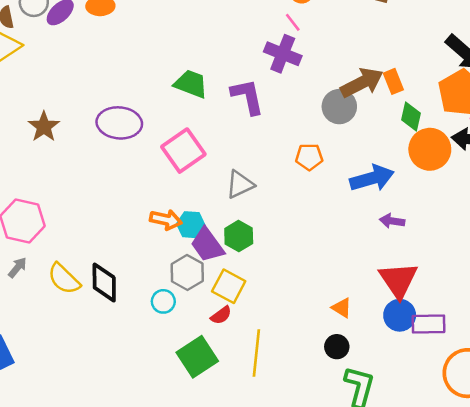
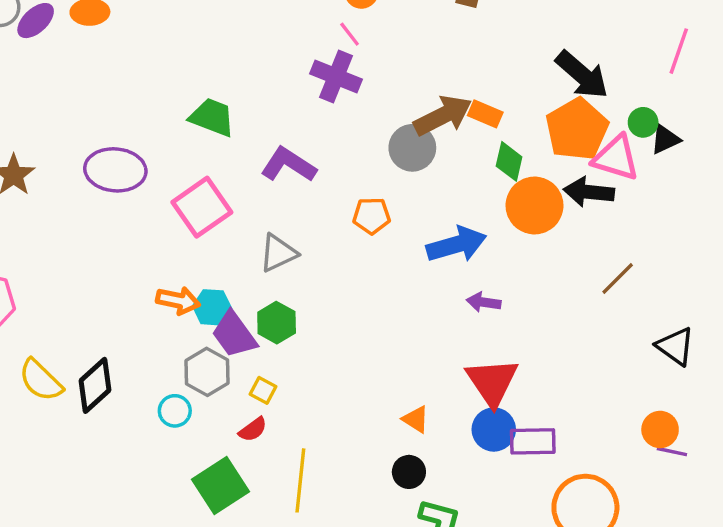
orange rectangle: (393, 81) -> (485, 114), turned -45
purple L-shape: (248, 96) -> (288, 165), moved, turned -45
black diamond: (104, 283) -> (95, 385), turned 48
yellow square: (229, 286) -> (263, 390), size x0.6

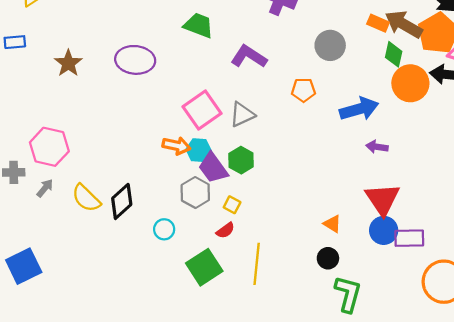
brown arrow: (443, 116) -> (404, 24), moved, turned -123
pink square: (202, 207) -> (202, 110), moved
cyan circle: (175, 411) -> (164, 229), moved

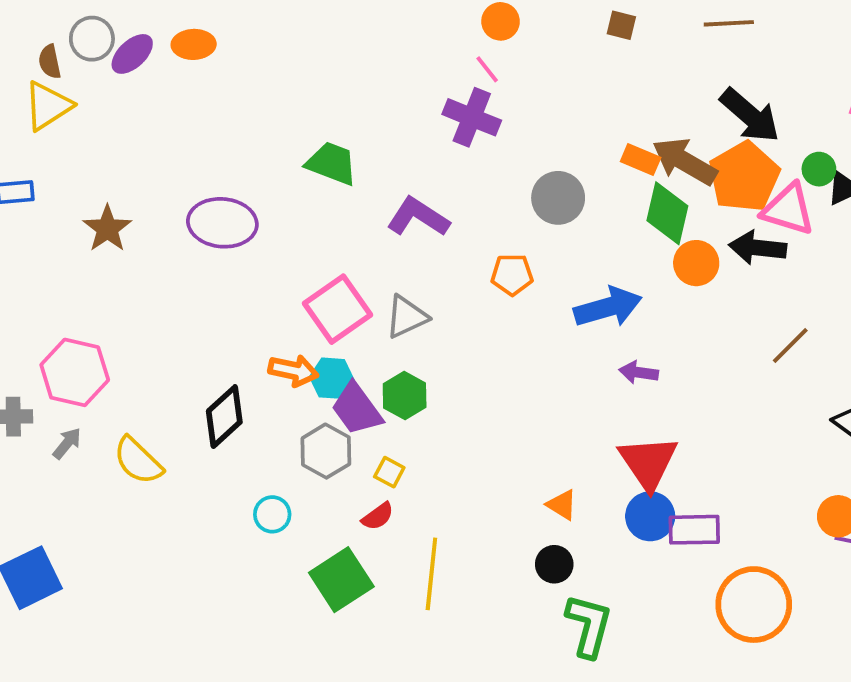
green diamond: (394, 54) -> (667, 213), size x1.4
orange circle: (410, 83) -> (696, 263), size x0.7
black diamond: (122, 201) -> (224, 417), moved

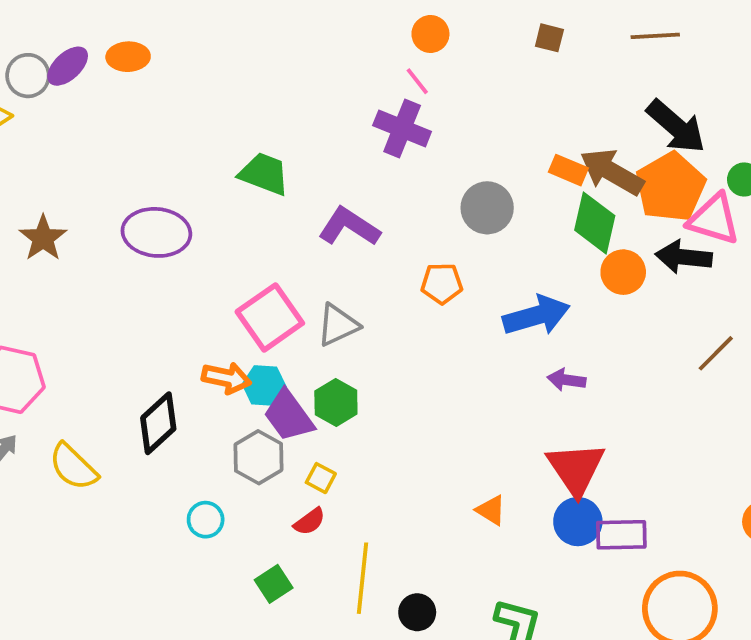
gray circle: (92, 39) -> (28, 76), moved
black circle: (554, 564) -> (417, 612), moved
green square: (341, 580) -> (274, 584), size x0.6

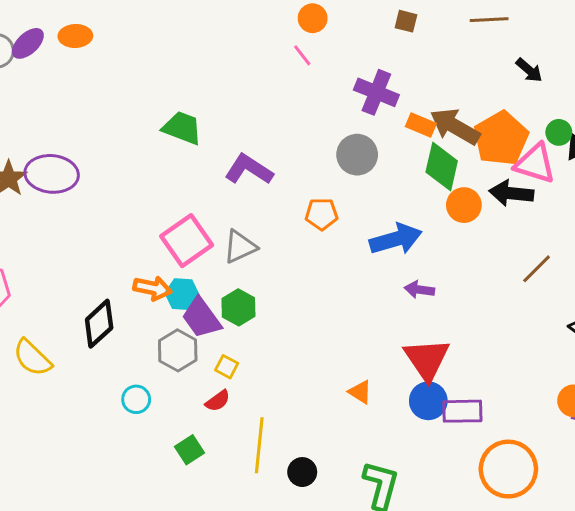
black arrow: (676, 127) -> (529, 70), moved, size x0.6
purple cross: (402, 128) -> (376, 92), moved
purple ellipse: (156, 232) -> (52, 174), moved

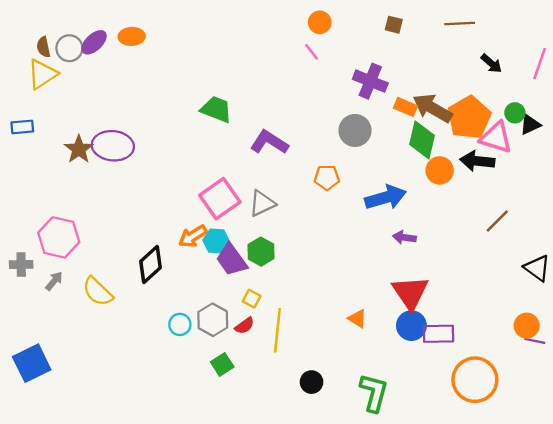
orange arrow: (152, 288) -> (193, 236), turned 136
gray hexagon: (178, 350) -> (213, 320), moved
yellow line: (259, 445) -> (277, 330), moved

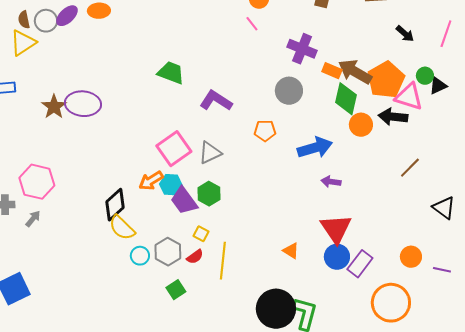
yellow semicircle: (98, 292) -> (122, 228), moved
orange circle: (527, 326) -> (411, 257), moved
purple rectangle: (438, 334) -> (360, 264), turned -52
black circle: (312, 382) -> (276, 309), moved, size x2.0

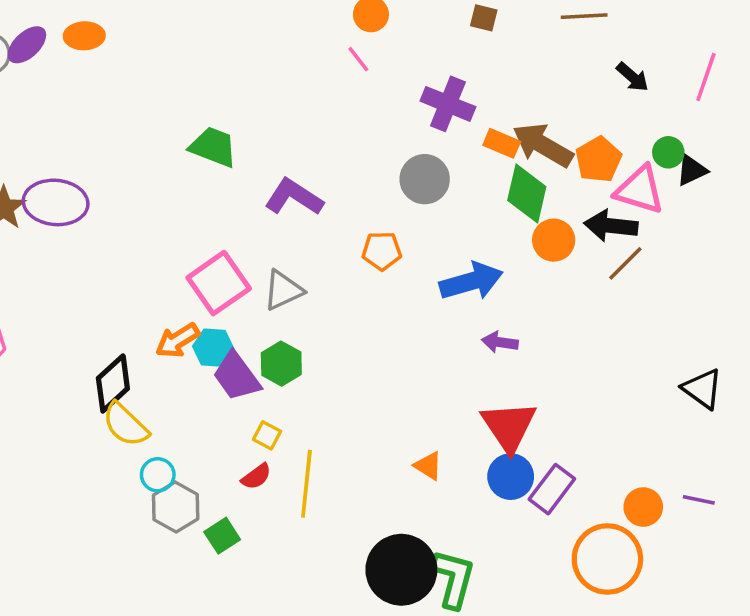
orange pentagon: (386, 80) -> (598, 159), size x0.7
brown line: (410, 168) -> (625, 263), moved
gray hexagon: (168, 252) -> (176, 507), moved
orange circle: (411, 257) -> (643, 507), moved

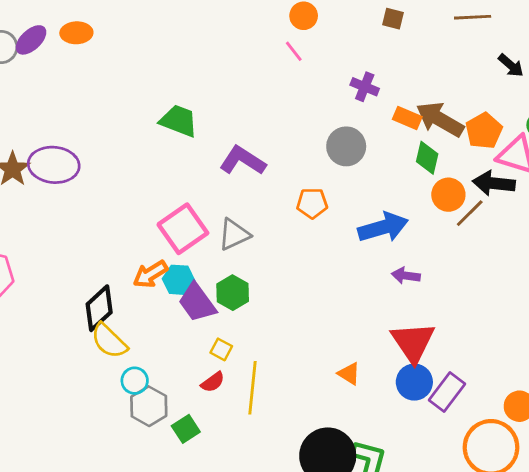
purple cross: (448, 104) -> (365, 87), size x0.7
green diamond: (527, 193) -> (427, 158), size x0.7
brown line: (625, 263) -> (470, 213), moved

